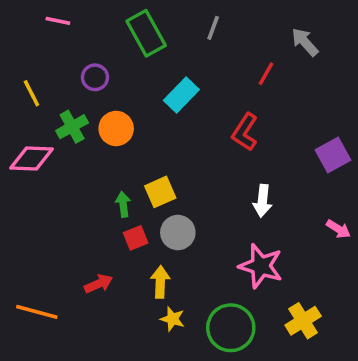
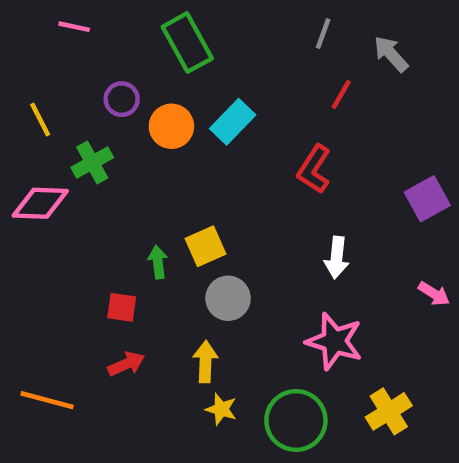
gray line: (213, 28) -> (323, 33), moved
orange circle: (116, 128) -> (171, 126), moved
red square: (136, 238) -> (122, 307), moved, turned 30

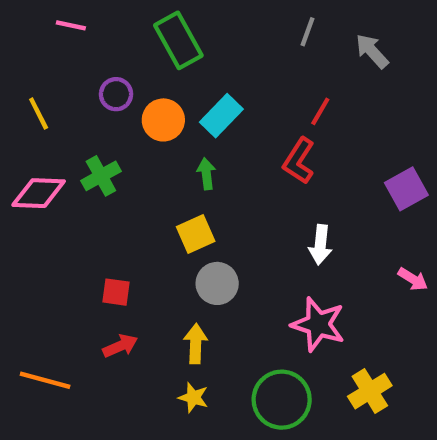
red line: (341, 95) -> (320, 111), moved
green cross: (92, 162) -> (101, 176), moved
green arrow: (158, 262) -> (206, 174), moved
yellow star: (221, 409) -> (193, 397), moved

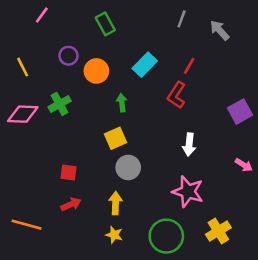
pink line: (71, 25) -> (42, 15), turned -66
green rectangle: (178, 40) -> (105, 24), size x0.7
cyan rectangle: (221, 116) -> (145, 65), moved

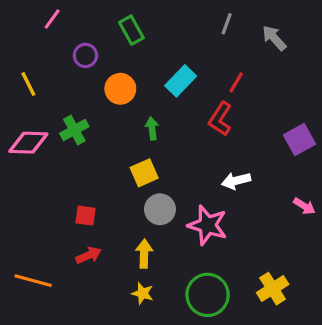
purple circle: (68, 56) -> (85, 55), moved
white arrow: (189, 145) -> (236, 181), turned 70
pink star: (188, 192) -> (208, 225), moved

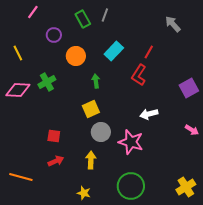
gray line: (227, 24) -> (105, 15), moved
yellow cross: (273, 289) -> (186, 187), moved
yellow star: (143, 293) -> (84, 193), moved

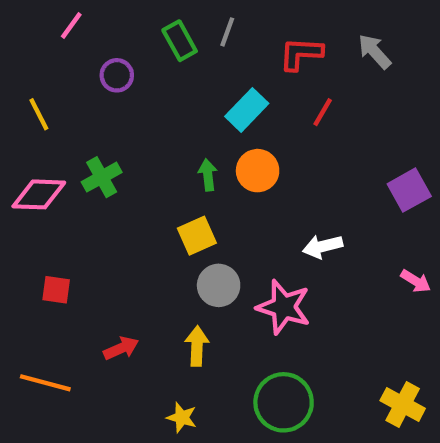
orange circle: (76, 56) -> (258, 171), moved
red L-shape: (139, 75) -> (301, 54), moved, turned 60
red square: (54, 136) -> (56, 290), moved
yellow cross: (186, 187) -> (403, 405), turned -30

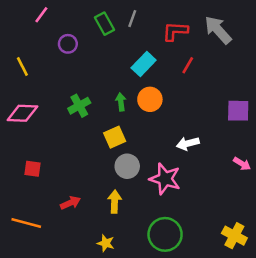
gray arrow: (375, 51) -> (218, 30), size x1.4
green cross: (102, 177) -> (79, 106), moved
purple square: (409, 190) -> (238, 111), turned 30

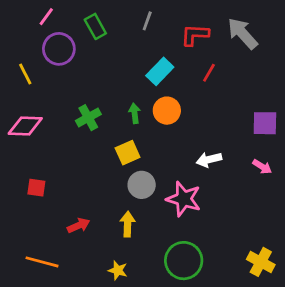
green rectangle: (104, 24) -> (95, 26), moved
purple circle: (68, 44) -> (59, 49), moved, size x1.5
pink arrow: (242, 164) -> (262, 167), moved
orange line: (26, 223) -> (42, 262), moved

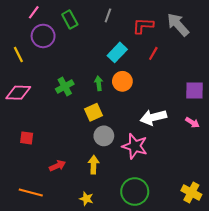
white arrow: (209, 160) -> (153, 117), size x1.4

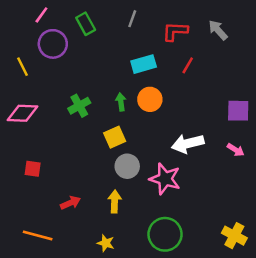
gray arrow: (178, 25) -> (218, 30), size x0.7
cyan rectangle: (117, 52) -> (144, 64), turned 30

